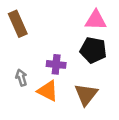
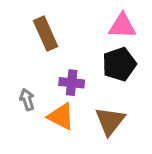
brown rectangle: (18, 24) -> (46, 34), moved
black pentagon: (93, 50) -> (119, 64), turned -30

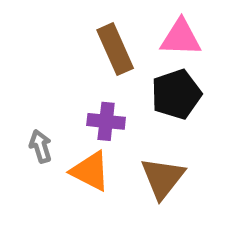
brown rectangle: (46, 34) -> (115, 49), moved

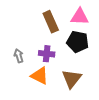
black pentagon: (176, 94) -> (78, 42), turned 30
gray arrow: (40, 146) -> (19, 56), moved

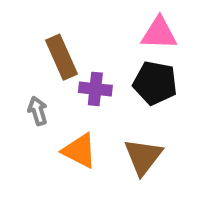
brown rectangle: (51, 22) -> (62, 57), moved
purple cross: (47, 54) -> (95, 89), moved

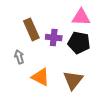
purple cross: (95, 89) -> (54, 38), moved

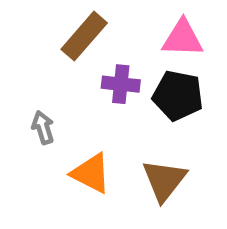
brown rectangle: (31, 29) -> (84, 36), moved, turned 65

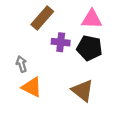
orange triangle: (91, 173) -> (32, 87), moved
brown triangle: (164, 180) -> (83, 91), turned -30

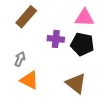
brown rectangle: (42, 18) -> (26, 17), moved
gray arrow: (21, 64) -> (20, 59), turned 40

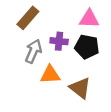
gray arrow: (20, 59) -> (33, 51), moved, size x1.5
orange triangle: (29, 80) -> (50, 75), moved, turned -30

